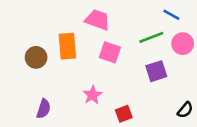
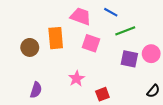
blue line: (171, 15) -> (111, 12), moved
pink circle: (183, 44) -> (151, 54), moved
purple square: (156, 71) -> (129, 59), turned 30

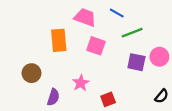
brown circle: (30, 47) -> (31, 73), moved
purple semicircle: (36, 90) -> (53, 97), moved

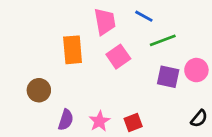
pink trapezoid: (85, 17) -> (105, 22), turned 60
pink square: (96, 46) -> (118, 57), turned 36
pink star: (81, 83) -> (99, 121), moved

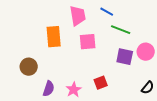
green line: (163, 40) -> (121, 30), turned 42
pink square: (118, 57) -> (88, 42), turned 30
red square: (133, 123) -> (101, 83), moved

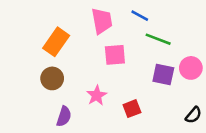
orange rectangle: (54, 37) -> (56, 42), moved, turned 40
brown circle: (29, 67) -> (52, 78), moved
pink star: (74, 90) -> (97, 95), moved

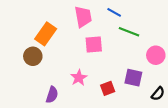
purple square: (163, 75) -> (133, 78), moved
brown circle: (52, 78) -> (33, 56), moved

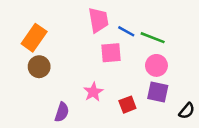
blue line: (114, 12) -> (126, 31), moved
orange rectangle: (46, 34) -> (34, 38), moved
pink circle: (156, 55) -> (156, 65), moved

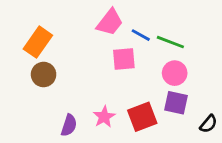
pink trapezoid: (98, 20) -> (110, 22), turned 48
pink star: (93, 92) -> (104, 117), moved
red square: (127, 105) -> (142, 117), size x1.5

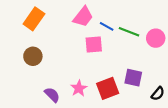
orange rectangle: (38, 42) -> (34, 19), moved
pink circle: (175, 73) -> (156, 38), moved
purple semicircle: (69, 125) -> (52, 95), turned -63

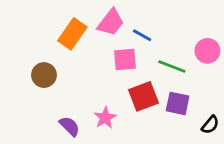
orange rectangle: (34, 19) -> (72, 34), moved
green line: (129, 32) -> (172, 67), moved
red square: (108, 88) -> (143, 96), moved

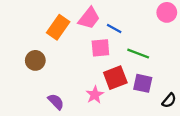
pink circle: (207, 51) -> (167, 12), moved
pink star: (105, 118) -> (95, 95), moved

